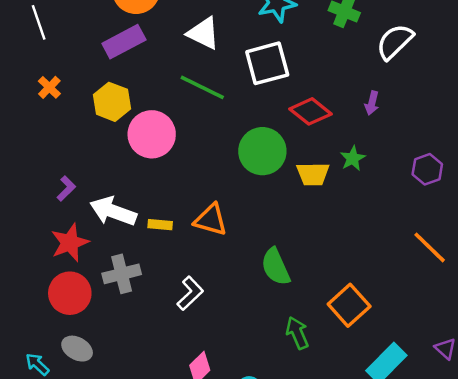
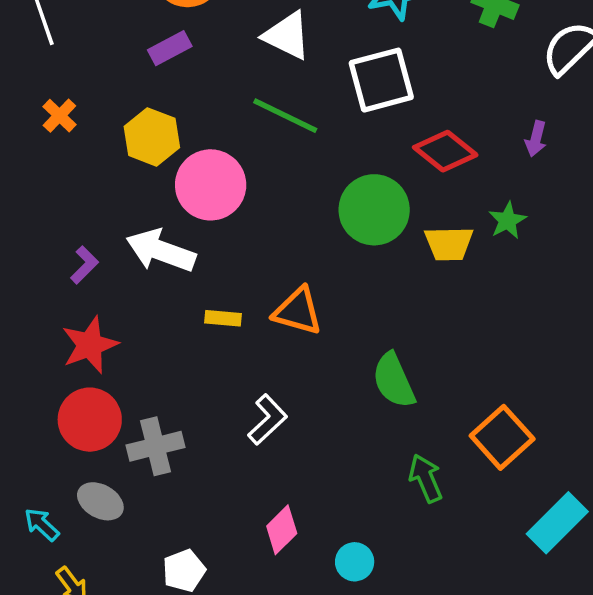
purple rectangle: (124, 42) -> (170, 48), size x0.7
white arrow: (113, 211) -> (161, 251), moved
gray cross: (122, 274) -> (155, 446), moved

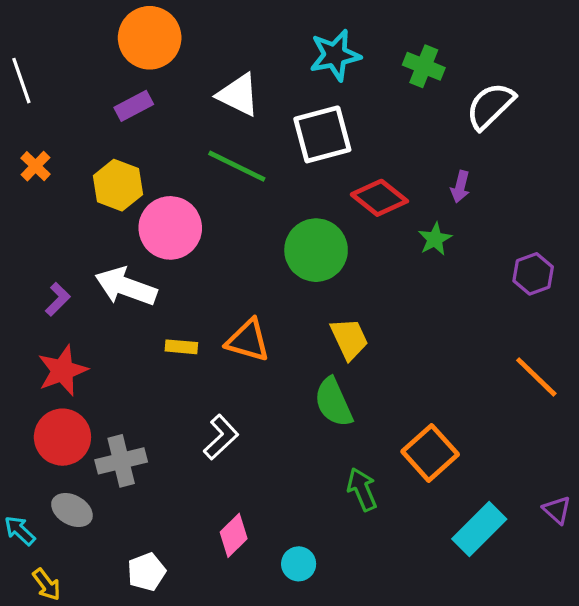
green star: (507, 220) -> (435, 239), moved
yellow trapezoid: (449, 244) -> (349, 339), moved, turned -114

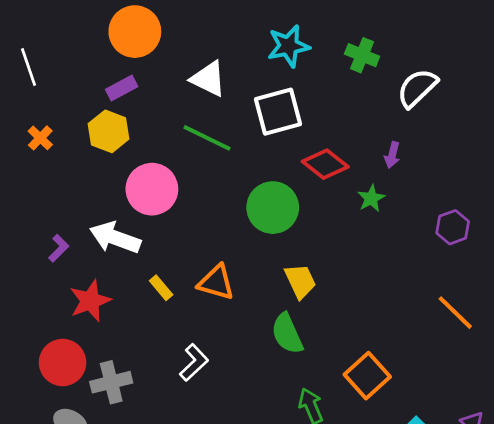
yellow hexagon: (118, 185) -> (109, 131), moved
yellow rectangle: (181, 347) -> (161, 288), turned 45
red star: (62, 371) -> (90, 301), moved

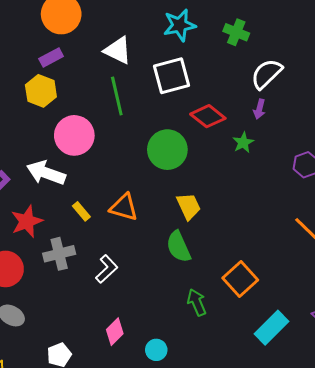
white semicircle: (417, 88) -> (267, 74), moved
green line: (207, 138) -> (117, 96), turned 51
gray cross: (111, 382) -> (59, 254), moved

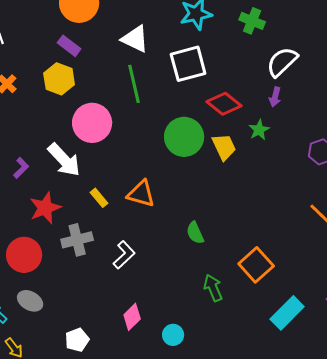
purple rectangle: (51, 58) -> (69, 46), turned 65
white arrow: (46, 173) -> (64, 160), turned -153
yellow trapezoid: (189, 206) -> (224, 147), moved
green semicircle: (179, 247) -> (195, 233), size x0.7

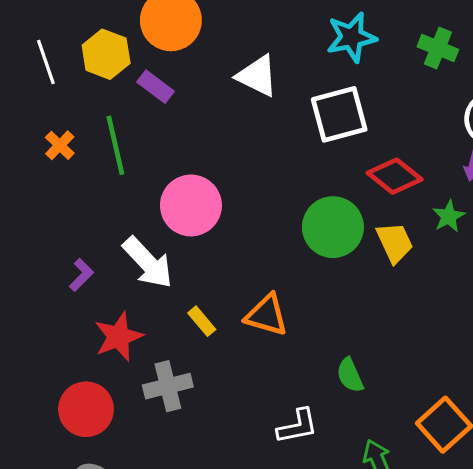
yellow hexagon: (59, 79) -> (106, 54), moved
green line: (134, 84) -> (115, 145), moved
white L-shape: (124, 255) -> (297, 426), moved, turned 32

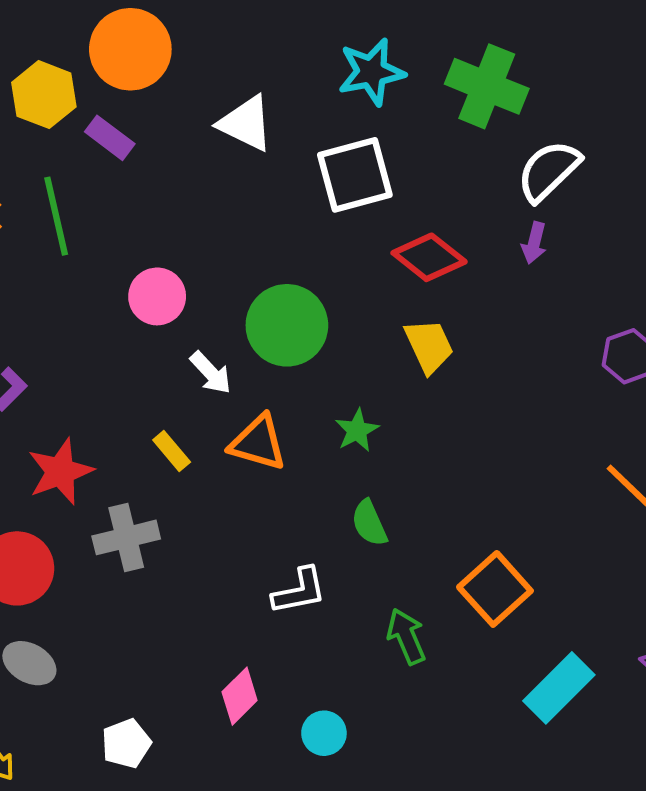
green cross: (438, 48) -> (487, 86), size x1.5
pink circle: (191, 205) -> (157, 296), size x0.7
green star: (449, 216) -> (357, 430), moved
green circle: (333, 227) -> (287, 325), moved
white arrow: (148, 263) -> (211, 373), moved, size x0.6

